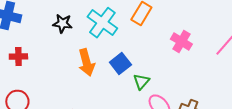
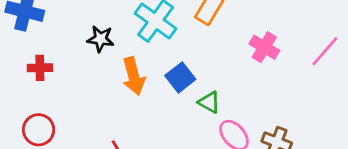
black star: (62, 24) -> (100, 39), moved
green triangle: (141, 82) -> (209, 102), turned -42

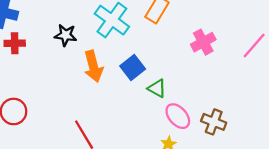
pink cross: (264, 47) -> (203, 42), turned 30
red cross: (40, 68) -> (15, 43), moved

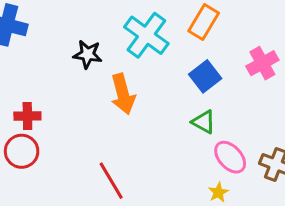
red cross: (15, 43) -> (27, 116), moved
blue square: (133, 68) -> (205, 76), moved

